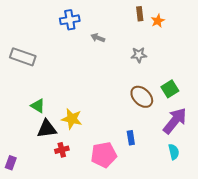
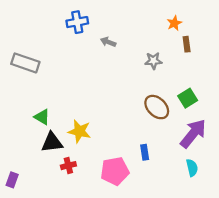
brown rectangle: (140, 14) -> (187, 44), moved

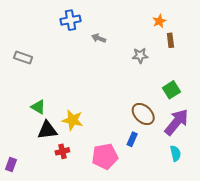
gray rectangle: (25, 63) -> (23, 57), size x0.7
brown ellipse: (157, 107) -> (143, 114), moved
blue rectangle: (145, 152) -> (132, 139), turned 32

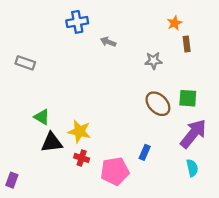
green square: (171, 90) -> (188, 98), turned 36
brown ellipse: (143, 114) -> (158, 104), moved
red cross: (62, 151) -> (82, 158), moved, turned 32

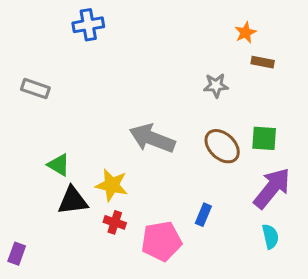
blue cross: (77, 22) -> (88, 25), moved
gray arrow: (108, 42) -> (152, 138), moved, size x2.0
brown rectangle: (187, 44) -> (263, 62), turned -72

